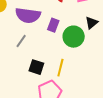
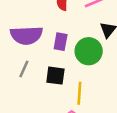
black square: (36, 67) -> (55, 76), moved

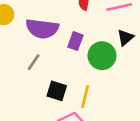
black square: (55, 76) -> (57, 91), moved

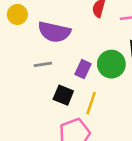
purple rectangle: (75, 41) -> (83, 69), moved
gray line: (34, 62) -> (43, 64), turned 42

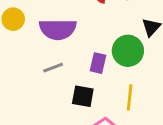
yellow line: (91, 103) -> (130, 97), moved

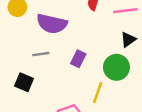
green circle: (128, 51) -> (116, 67), moved
black square: (83, 96) -> (24, 82), moved

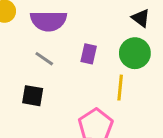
black triangle: (128, 40) -> (141, 18), turned -35
gray line: (41, 54) -> (44, 59), turned 56

